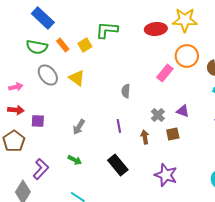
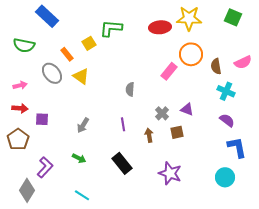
orange rectangle: (63, 45) -> (67, 54), moved
green semicircle: (37, 47) -> (24, 45), moved

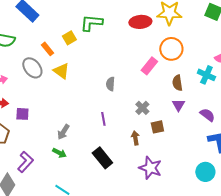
brown semicircle: (216, 66) -> (177, 83), moved
cyan cross: (226, 91) -> (206, 75), moved
purple triangle: (187, 109) -> (178, 105), moved, turned 40
gray arrow: (83, 125) -> (63, 132), moved
brown arrow: (149, 135) -> (135, 138), moved

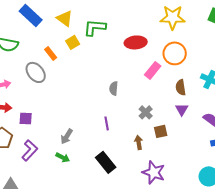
red ellipse: (140, 22) -> (136, 42), moved
yellow triangle: (61, 71) -> (65, 18), moved
purple L-shape: (25, 162) -> (30, 150), moved

